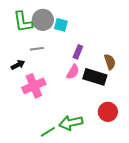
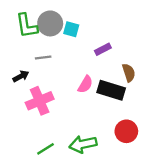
purple rectangle: (78, 52) -> (103, 49), moved, turned 40
green line: (48, 132) -> (45, 149), moved

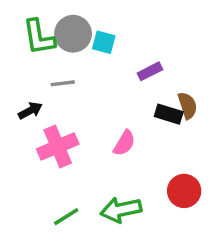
pink semicircle: (85, 84) -> (124, 143), moved
black rectangle: (111, 90) -> (169, 114), moved, size x0.7

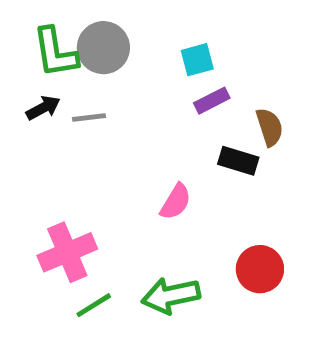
cyan square: (104, 42) -> (197, 60), moved, turned -30
brown semicircle: (188, 105) -> (270, 127), moved
black arrow: (30, 111) -> (43, 108), moved
pink cross: (58, 147) -> (67, 252), moved

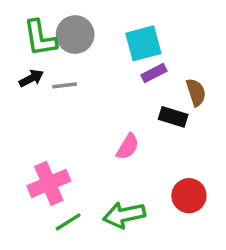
cyan square: (197, 60) -> (143, 43), size x1.5

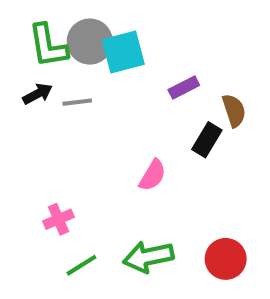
cyan square: (143, 43) -> (123, 52), moved
black rectangle: (173, 117) -> (207, 140), turned -76
pink cross: (49, 183) -> (58, 219), size x0.6
red circle: (189, 196) -> (226, 259), moved

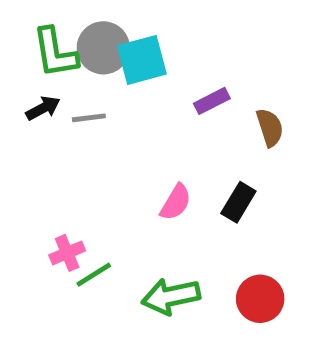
black rectangle: (207, 140) -> (238, 202), moved
green line: (81, 265) -> (94, 275), moved

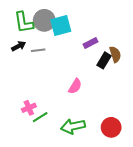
black rectangle: (238, 202) -> (104, 60), moved

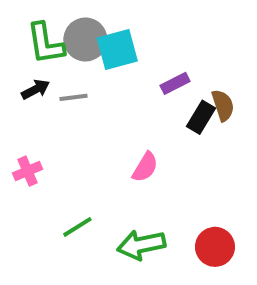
pink cross: (29, 108) -> (28, 171), moved

